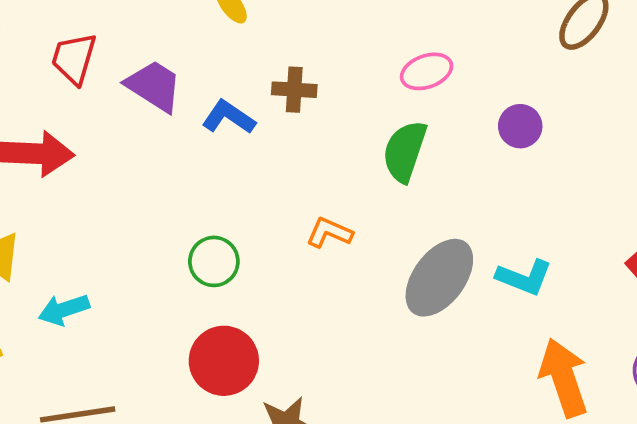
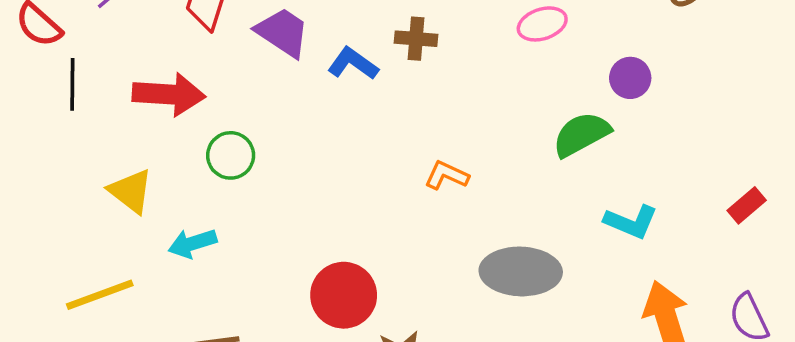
green semicircle: (405, 151) -> (581, 134), moved, turned 42
green circle: (214, 261) -> (231, 155), moved
gray ellipse: (439, 278) -> (521, 271), moved, turned 54

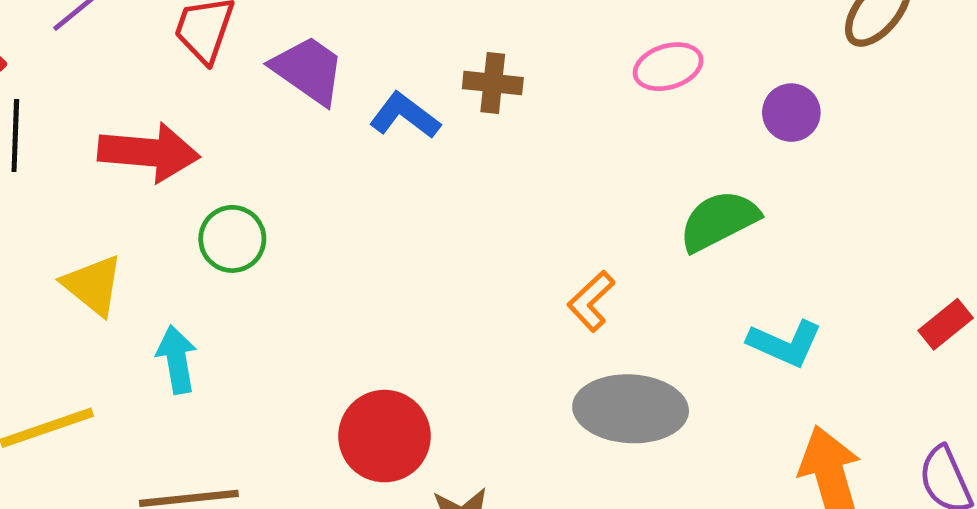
purple circle: (630, 78) -> (791, 113), moved
orange L-shape: (447, 175) -> (591, 301), moved, turned -69
cyan arrow: (192, 243) -> (177, 360), turned 96

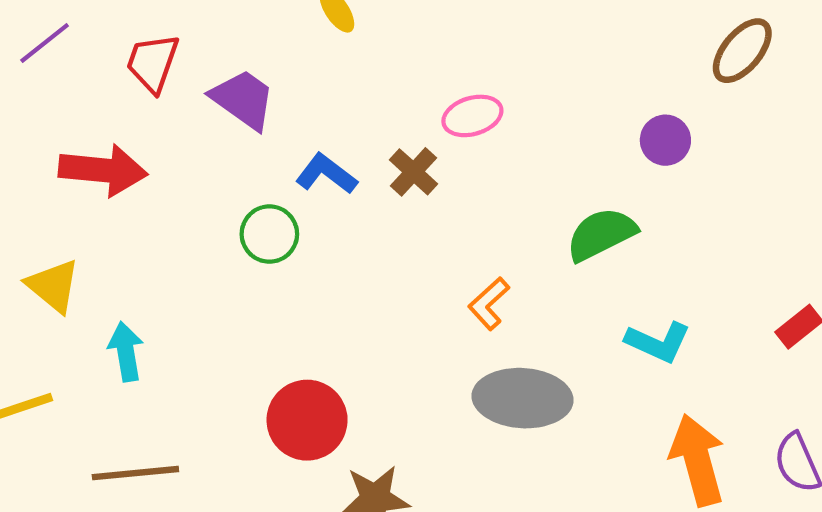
pink ellipse: (668, 67) -> (472, 116), moved
brown cross: (493, 83) -> (414, 172), moved, turned 36
blue L-shape: (405, 116) -> (326, 174), moved
green circle: (232, 239) -> (269, 234), moved

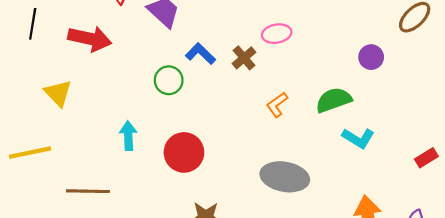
orange L-shape: (489, 304) -> (277, 105), moved
cyan L-shape: (658, 342) -> (358, 138), moved
cyan arrow: (126, 352) -> (128, 136), moved
red circle: (307, 420) -> (184, 152), moved

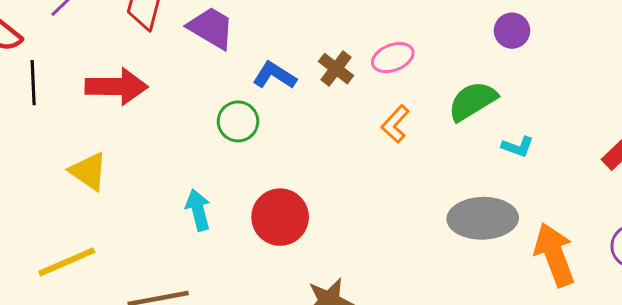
pink ellipse: (277, 34) -> (393, 58), moved
cyan L-shape: (358, 138) -> (518, 147), size x0.7
gray ellipse: (285, 177) -> (483, 218), moved

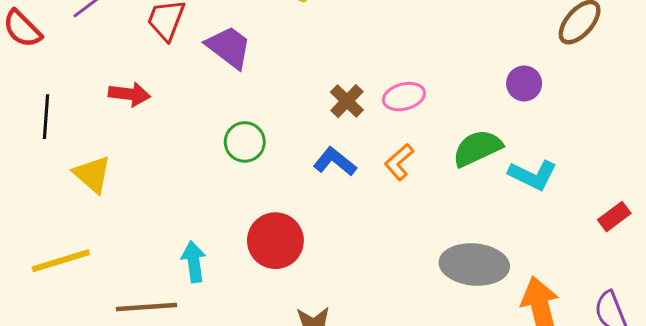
blue L-shape: (274, 75) -> (335, 162), moved
black line: (33, 83) -> (46, 117), moved
red arrow: (116, 87) -> (129, 94), size x0.7
cyan L-shape: (518, 147) -> (533, 175), moved, size x1.5
cyan arrow: (198, 210) -> (194, 262), moved

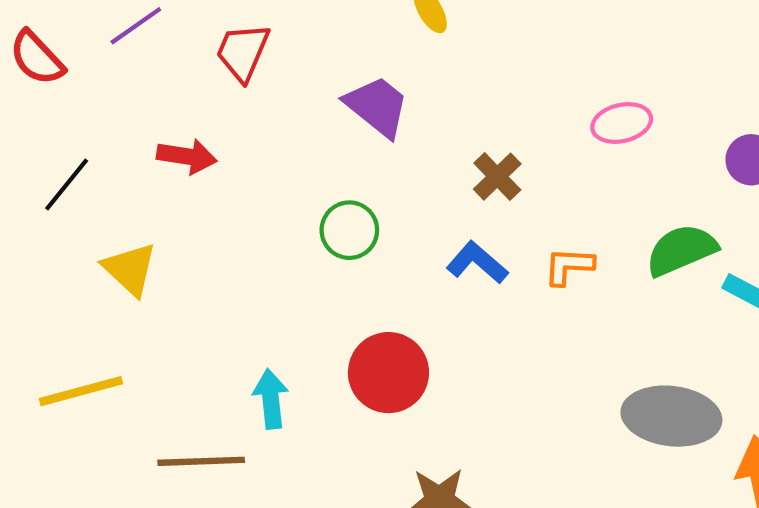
purple trapezoid: (229, 47) -> (377, 106), moved
pink ellipse: (404, 97) -> (622, 123), moved
black line: (46, 117) -> (67, 185), turned 33
orange L-shape: (399, 162) -> (569, 266), turned 42

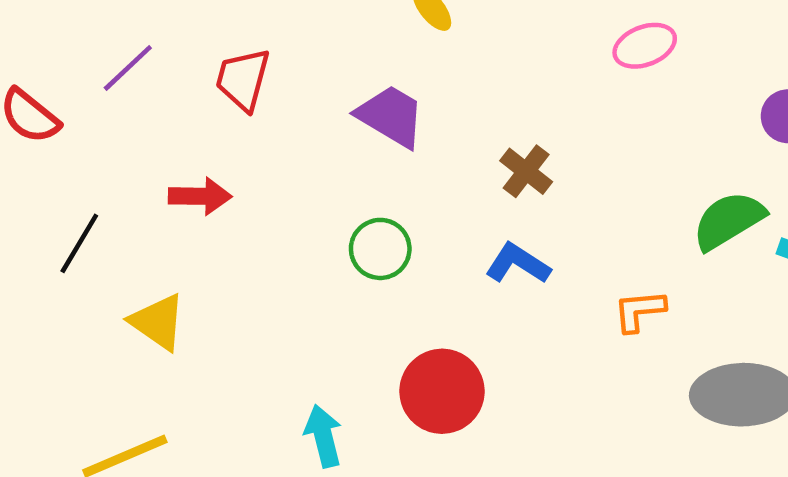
pink ellipse: (622, 123) -> (645, 46), moved
orange L-shape: (569, 266) -> (639, 311), moved

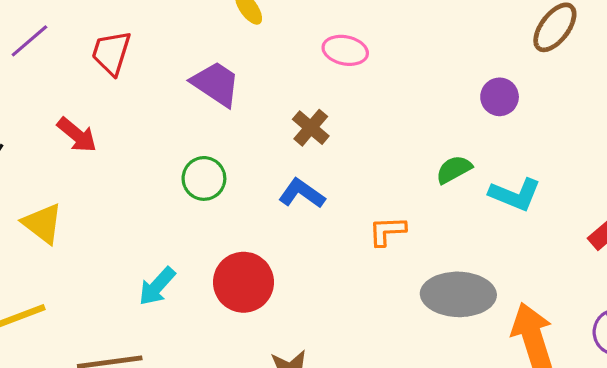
pink ellipse: (645, 46) -> (345, 50), moved, turned 30
red arrow: (200, 196) -> (77, 135), turned 36
green semicircle: (729, 220) -> (454, 169), size x0.7
cyan arrow: (323, 436) -> (157, 286), moved, turned -126

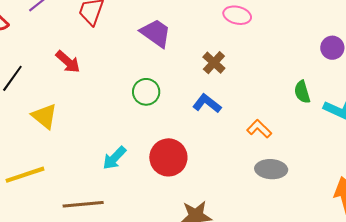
green semicircle: (454, 169) -> (302, 92), turned -80
orange L-shape: (387, 231) -> (259, 129), turned 45
gray ellipse: (458, 294) -> (271, 169), moved, size x0.7

